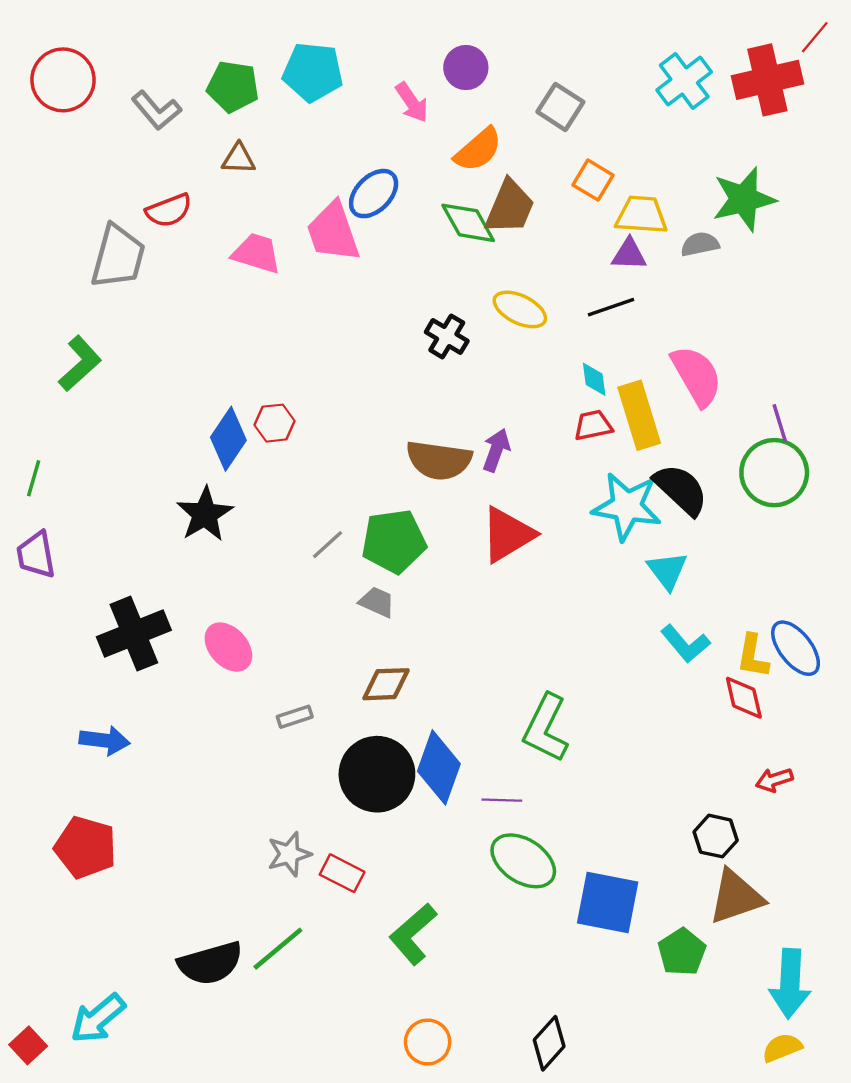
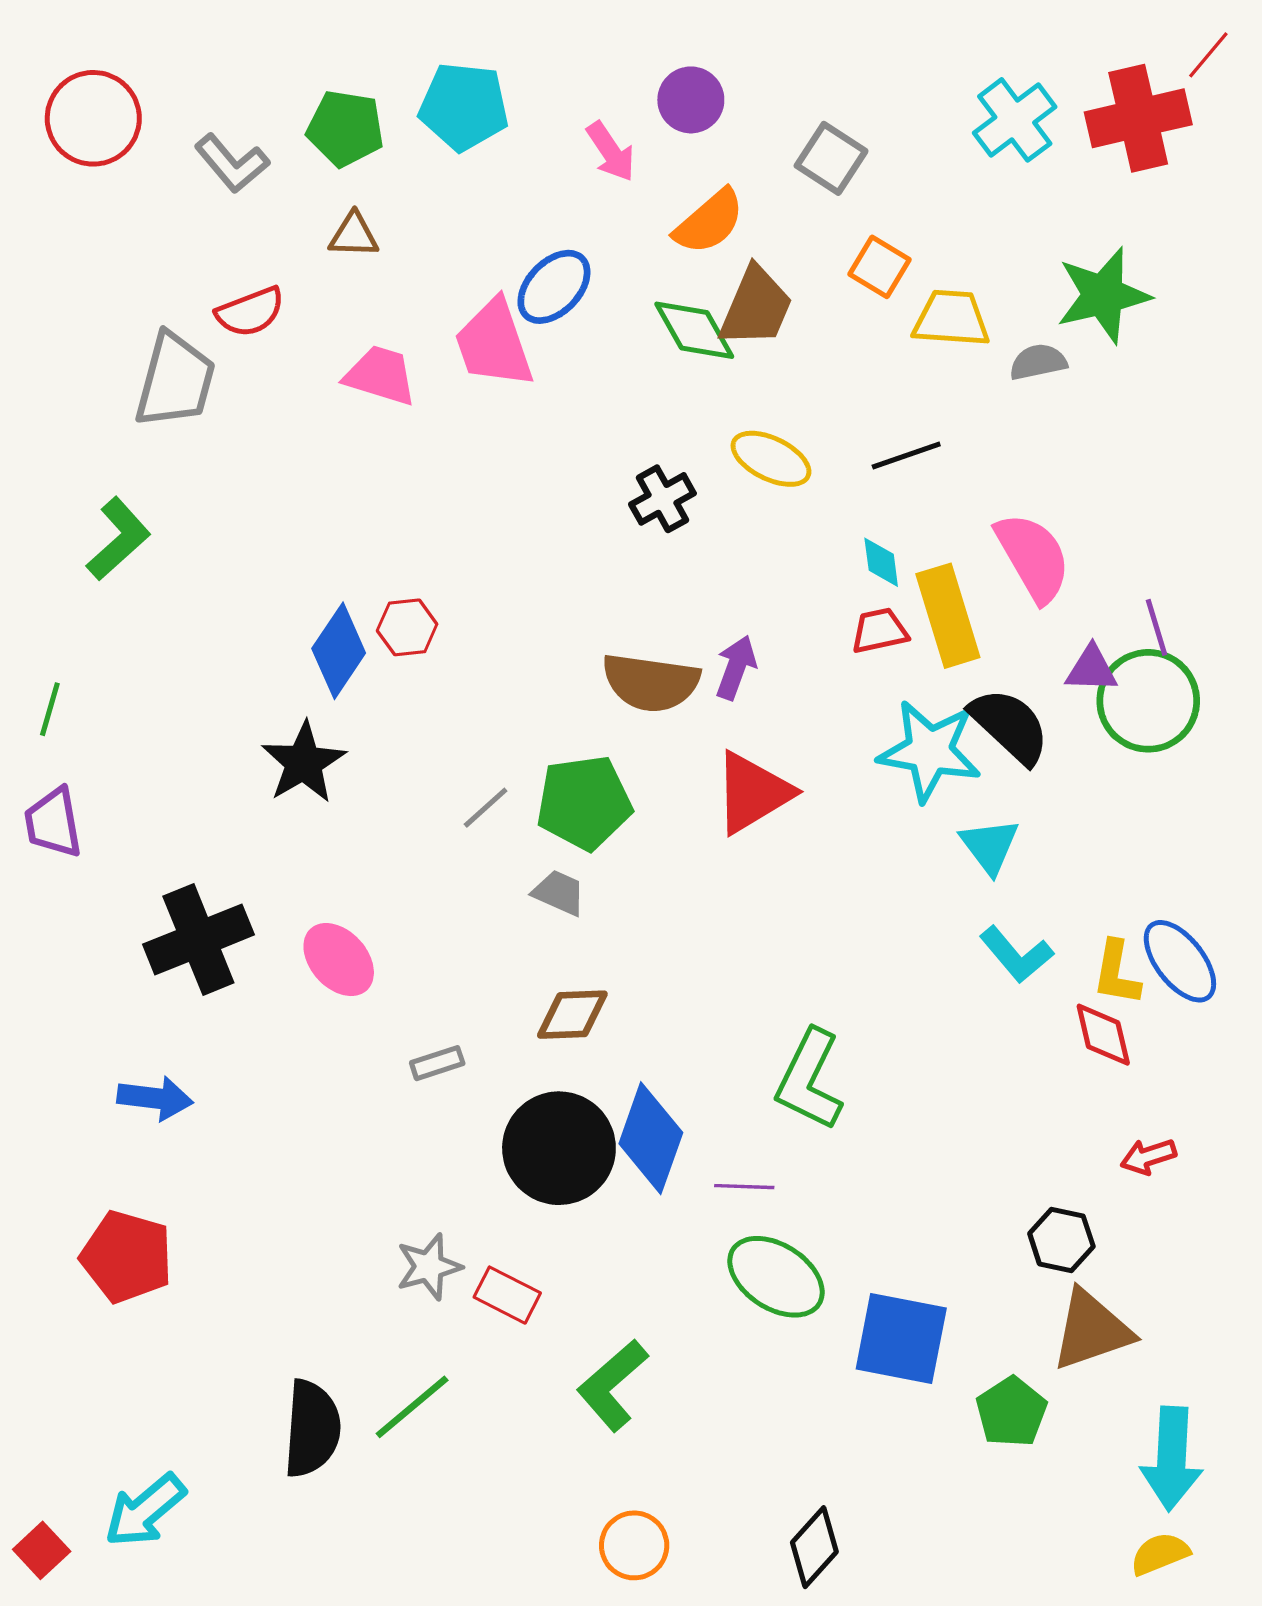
purple triangle: (629, 254) -> (1091, 669), moved
black cross: (447, 336) -> (662, 499), turned 30
black semicircle: (210, 963) -> (312, 1429), turned -70

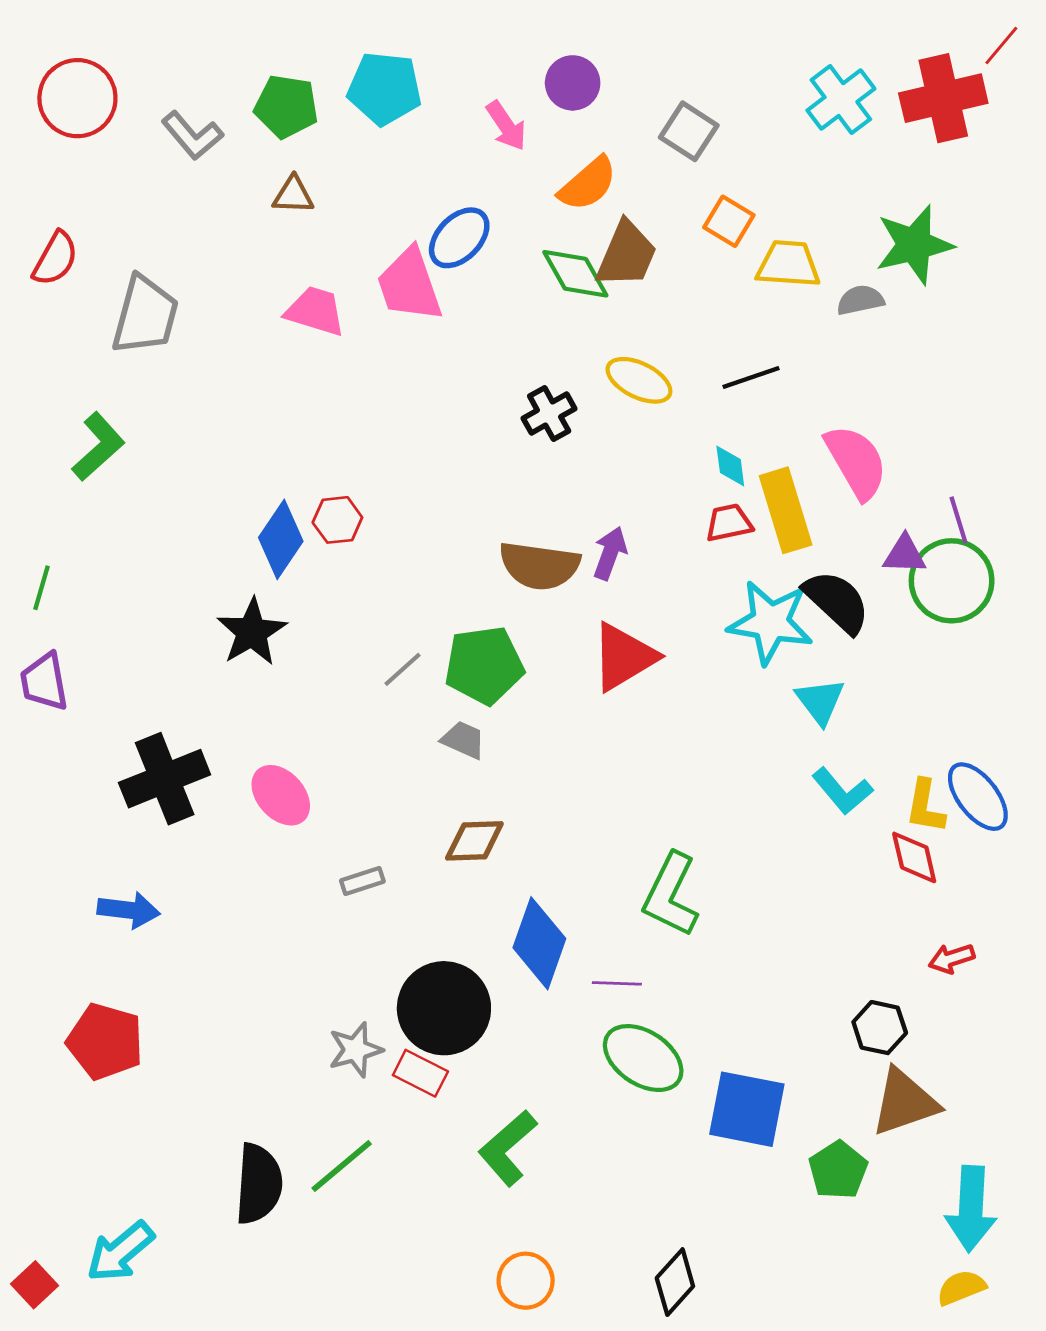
red semicircle: (250, 312) -> (55, 259), moved, turned -40
black circle: (559, 1148) -> (444, 1008), moved

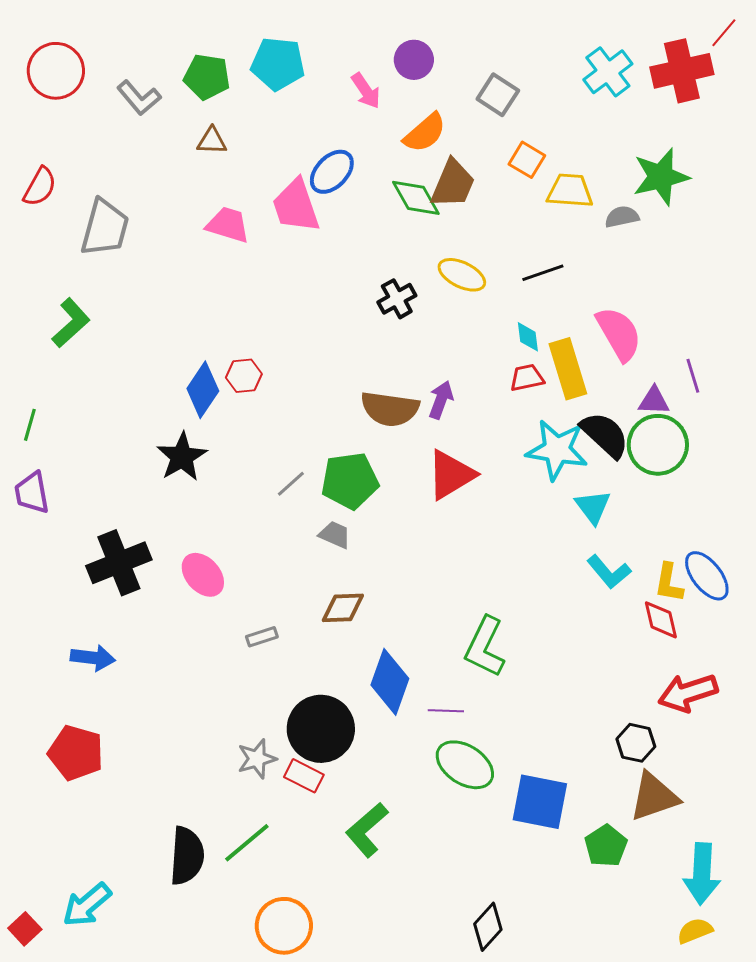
green circle: (952, 581) -> (658, 445), moved
red arrow: (952, 958) -> (688, 693), size x1.8
orange circle: (526, 1281) -> (284, 926), moved, size x1.4

